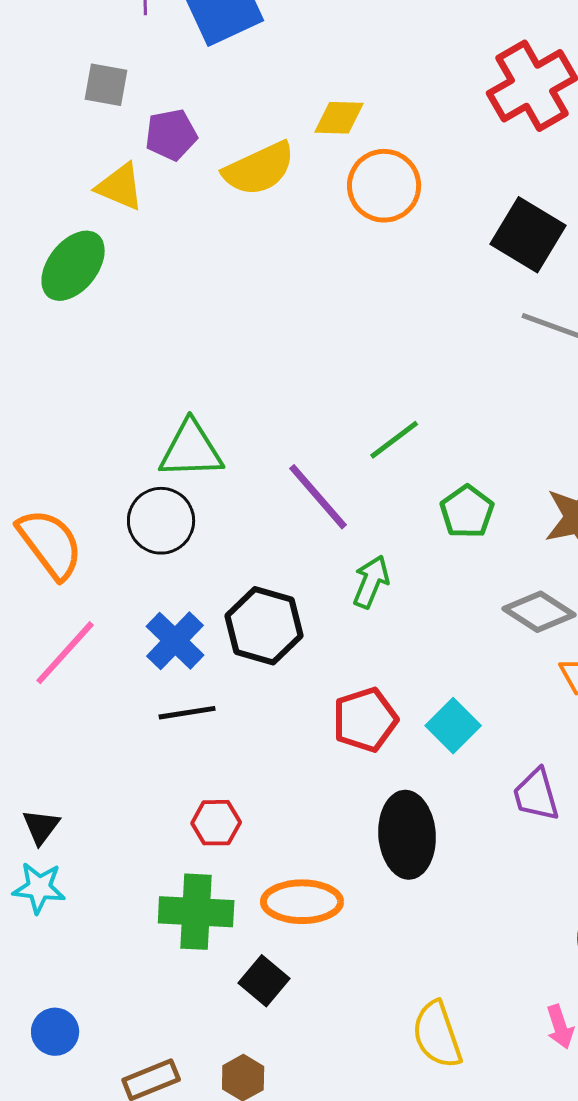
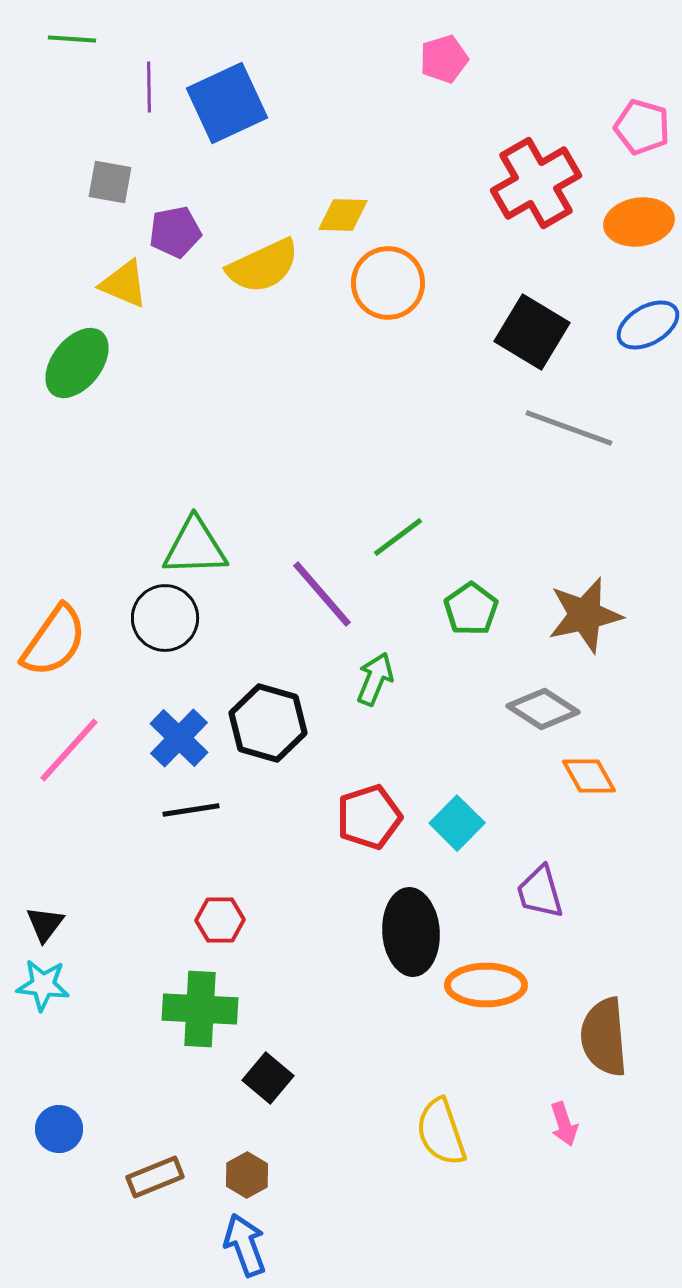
orange semicircle: (50, 544) -> (54, 641), turned 72
orange ellipse: (302, 902) -> (486, 985), moved

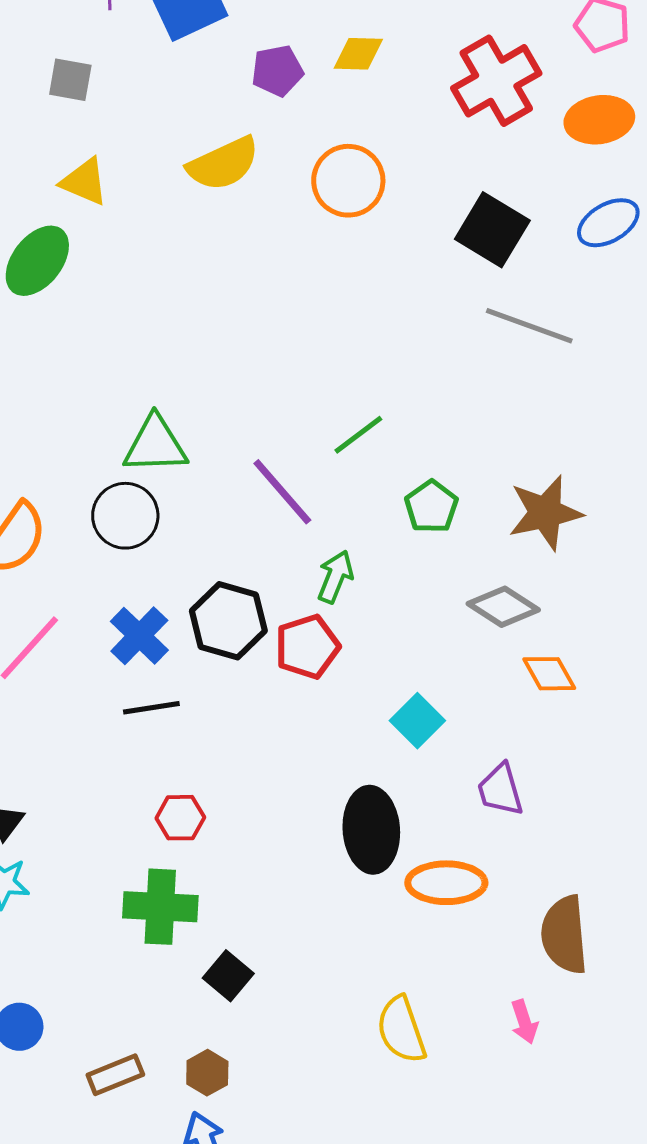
yellow diamond: (343, 215) -> (358, 54), moved
purple pentagon: (175, 232) -> (277, 71), moved
red pentagon: (369, 817) -> (307, 647), moved

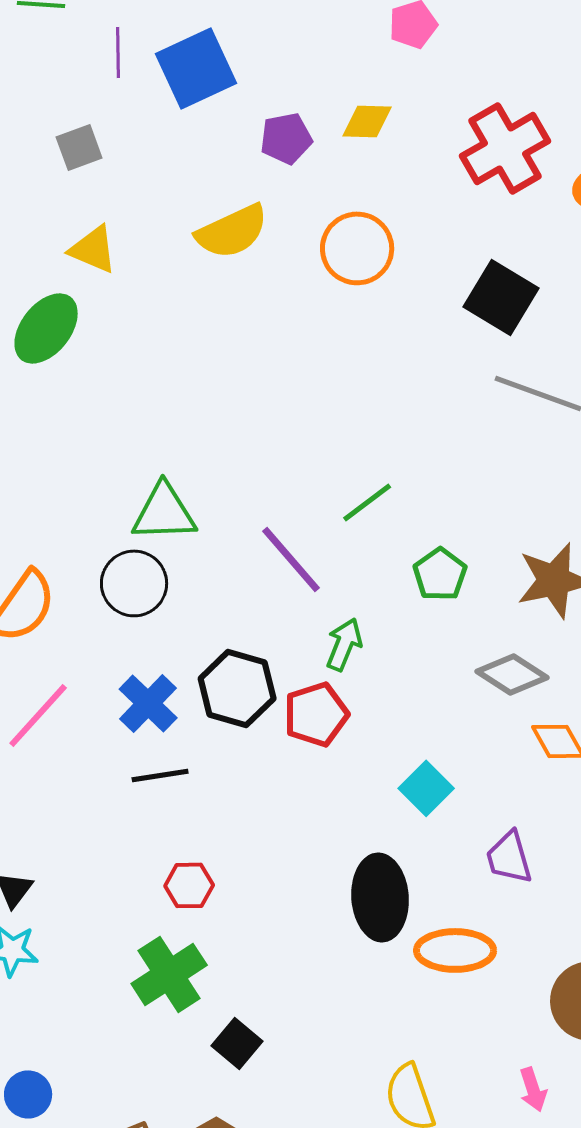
gray square: (70, 80) -> (79, 147), turned -30
green cross: (160, 907) -> (169, 974), turned -36

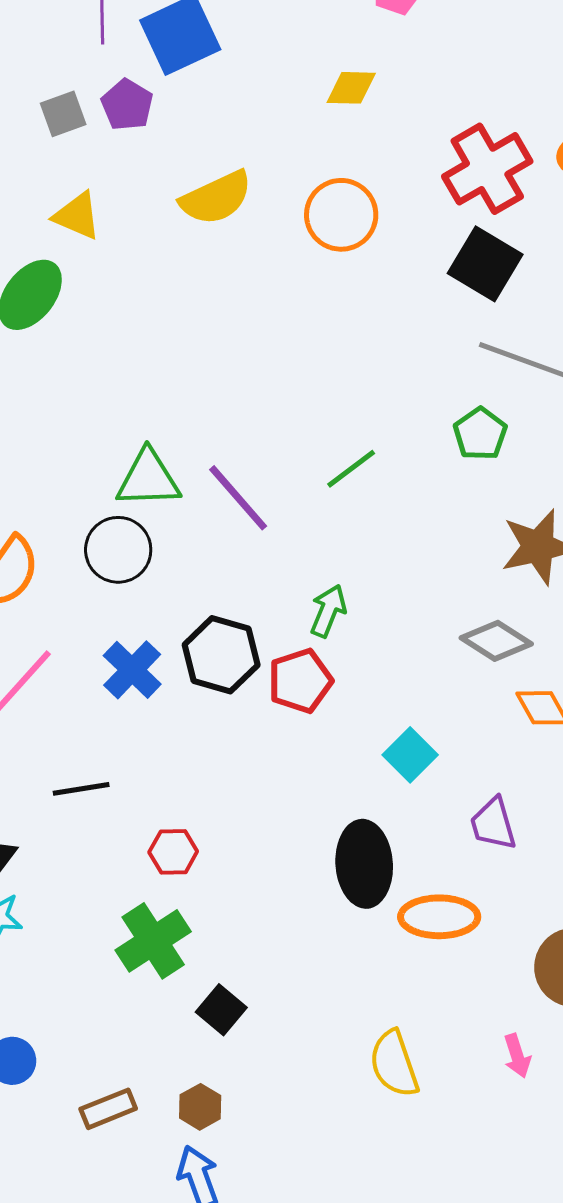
purple pentagon: (286, 138) -> (127, 105), moved, turned -30
red cross: (505, 148) -> (487, 169), moved
purple line: (291, 559) -> (238, 498), moved
green pentagon: (440, 574) -> (480, 434), moved
black line: (160, 775) -> (81, 789), moved

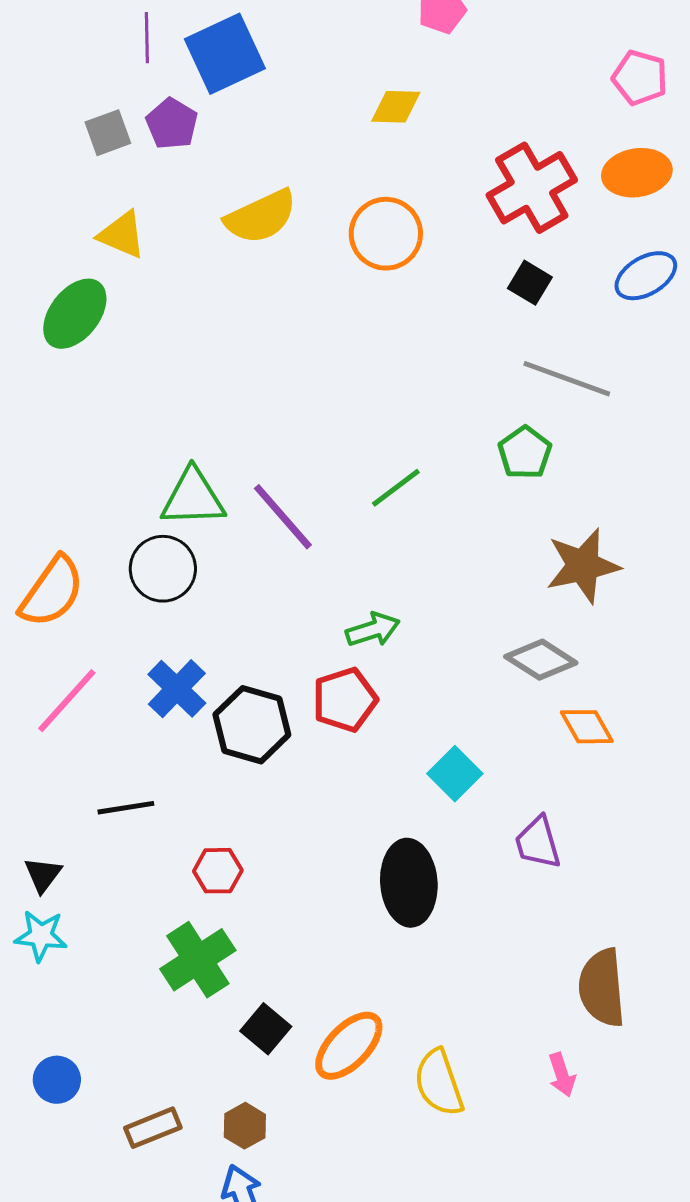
black square: (485, 264) -> (530, 283), size x0.6
green arrow: (328, 611) -> (373, 630), turned 50
black hexagon: (221, 655) -> (252, 725), moved
orange ellipse: (439, 917) -> (349, 1046), moved, turned -46

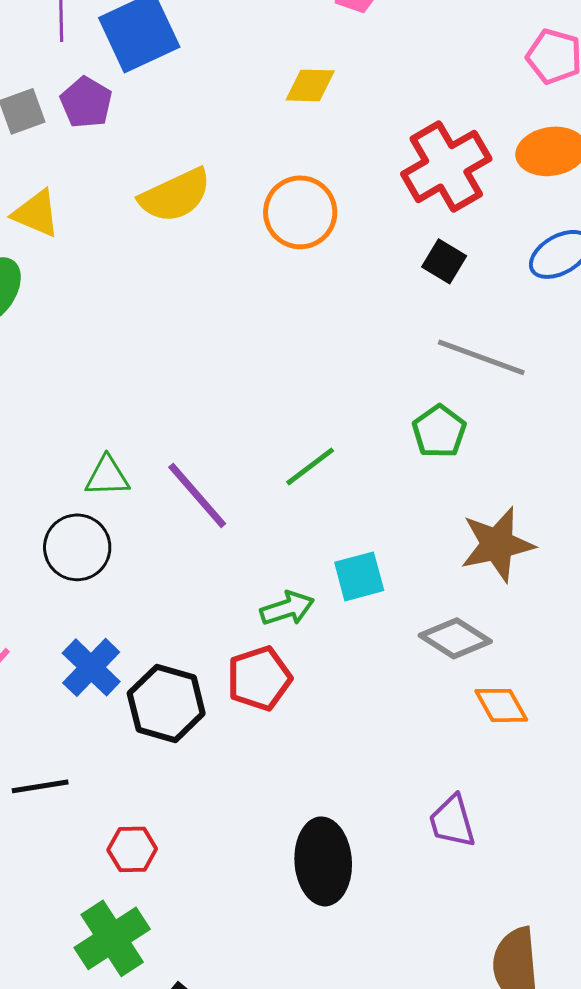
green triangle: (193, 498) -> (107, 476), size x0.7
cyan square: (455, 774) -> (359, 576), moved, turned 30

